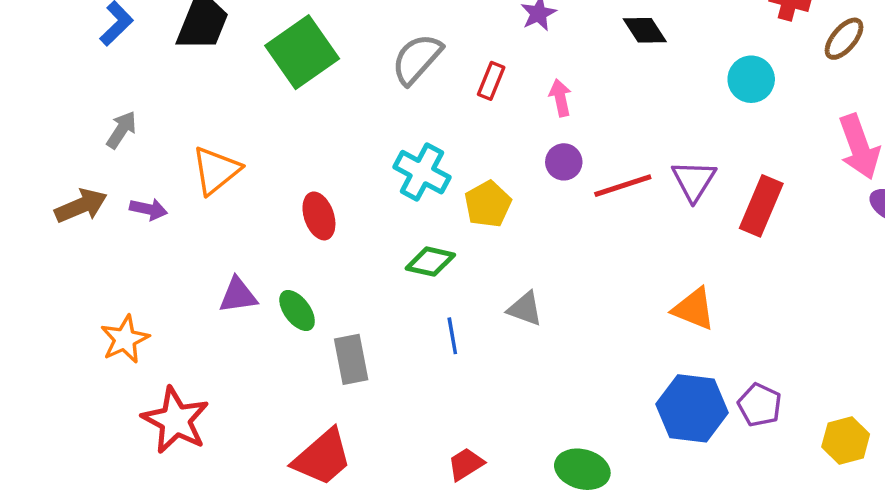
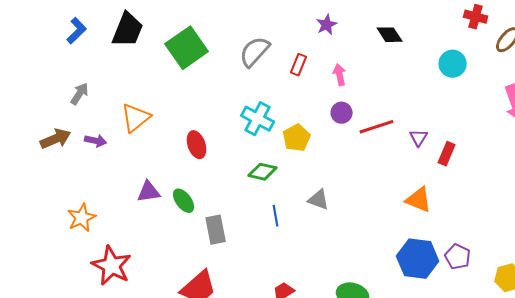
purple triangle: (694, 180) -> (419, 138), moved, size x0.7
red rectangle: (761, 206) -> (447, 154), moved, size x0.7

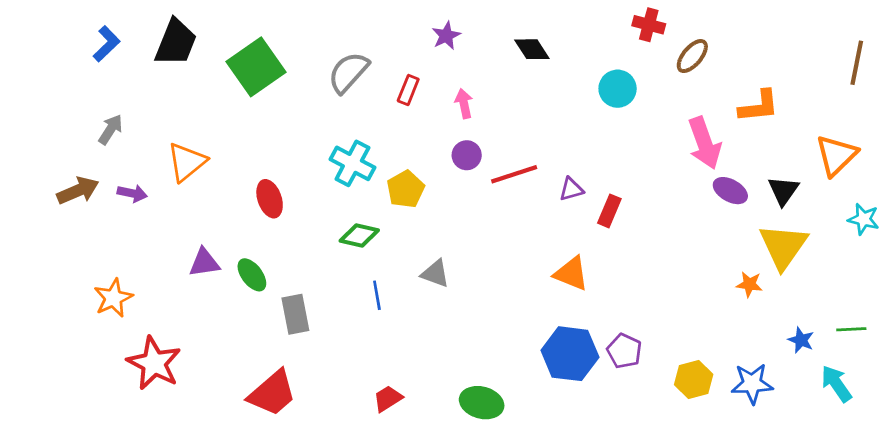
purple triangle: (419, 138) -> (571, 189), turned 42

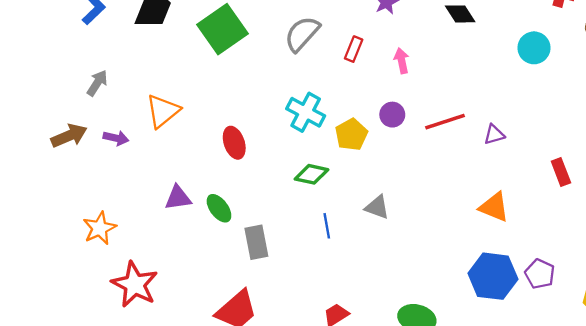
purple circle: (467, 155) -> (392, 115), moved
red rectangle: (609, 211) -> (561, 172), moved, turned -44

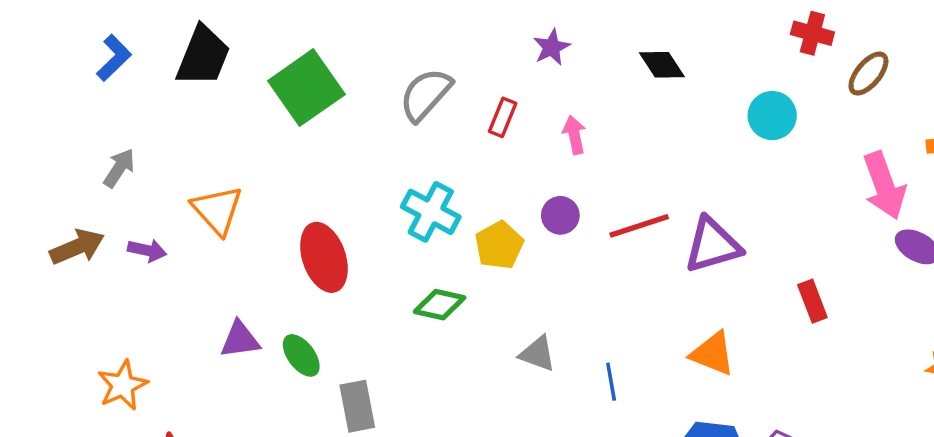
orange triangle: (163, 111) -> (217, 210), turned -33
purple triangle: (494, 135) -> (713, 245), size x1.8
red ellipse: (234, 143) -> (324, 257), size x1.4
blue line: (327, 226) -> (611, 382), moved

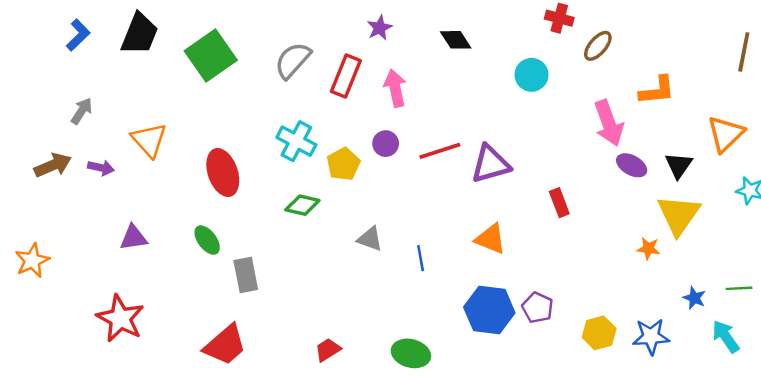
red rectangle: (503, 117) -> (346, 76), size x1.6
pink arrow: (574, 135) -> (395, 88), size x1.4
purple triangle: (240, 340) -> (134, 238), moved
orange star: (123, 385) -> (32, 261), moved

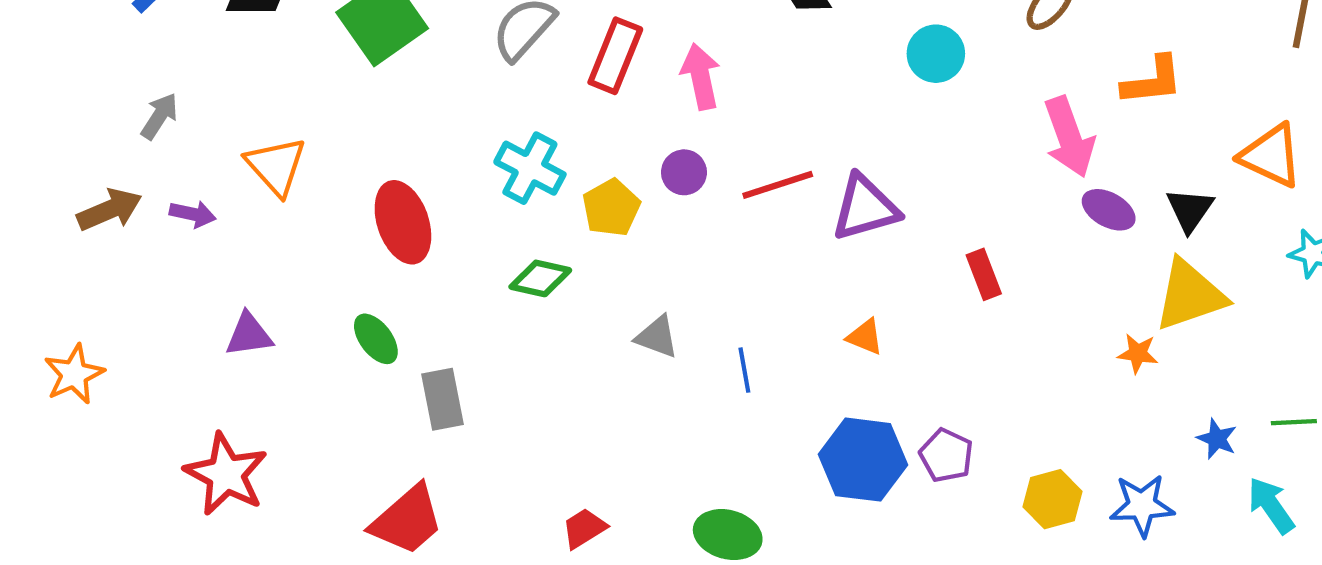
orange triangle: (726, 134) -> (1271, 156), turned -51
yellow triangle: (679, 215) -> (1190, 295), turned 36
orange triangle: (491, 239) -> (865, 337), size x0.7

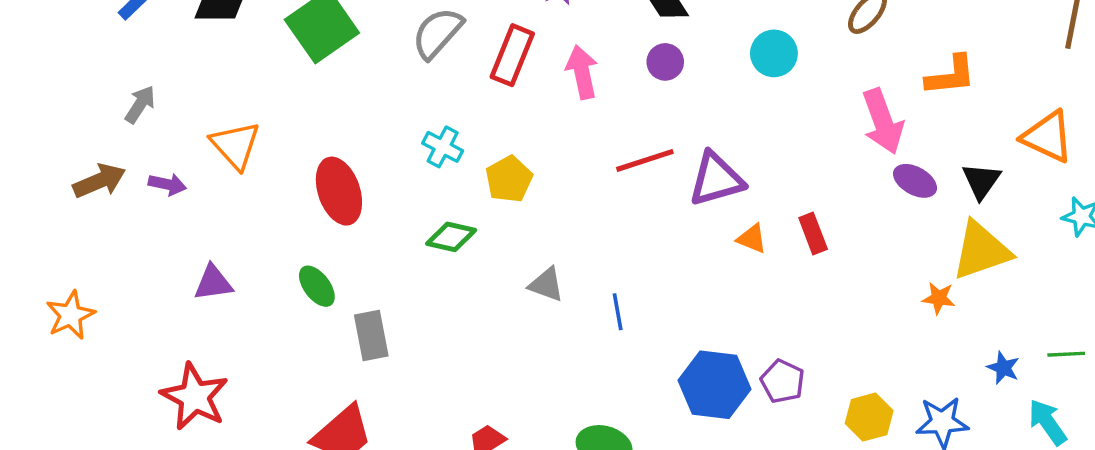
cyan cross: (530, 168) -> (443, 147), size x0.7
purple circle: (684, 172) -> (665, 62), moved
orange triangle: (865, 337) -> (752, 239), moved

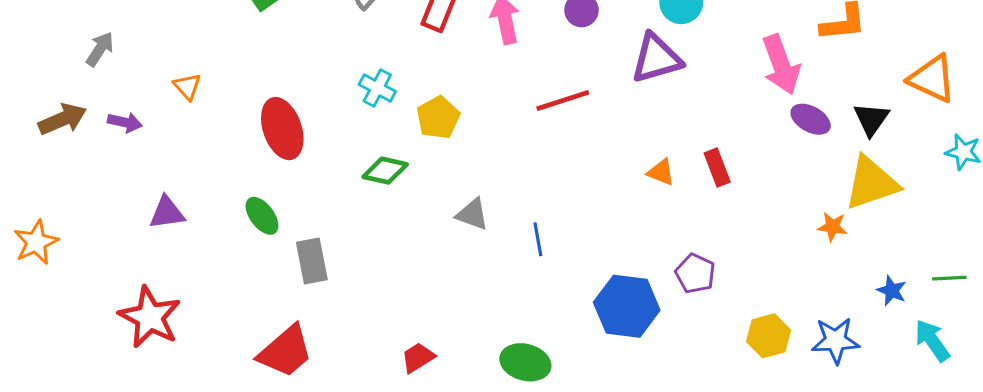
orange triangle: (235, 145) -> (187, 86), size x0.6
purple triangle: (716, 179) -> (656, 58), moved
purple pentagon: (782, 381) -> (695, 273), moved

